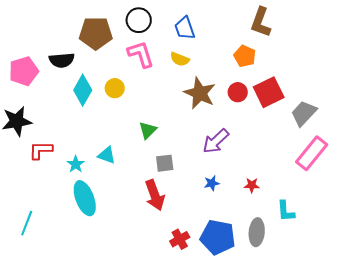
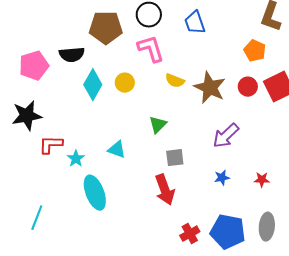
yellow semicircle: (180, 59) -> (175, 81), moved
cyan star: (76, 164) -> (76, 159), moved

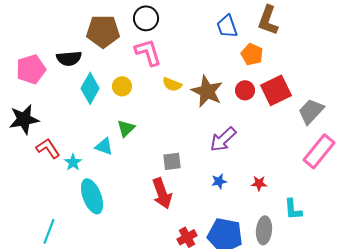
blue trapezoid: (195, 23) -> (227, 26), moved
green triangle: (158, 125) -> (126, 128), moved
red L-shape: (51, 145) -> (48, 148), turned 55
cyan triangle: (117, 150) -> (104, 146), moved
cyan line: (37, 218) -> (49, 231), moved

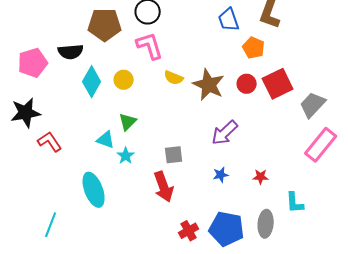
cyan star: (73, 162) -> (126, 156), moved

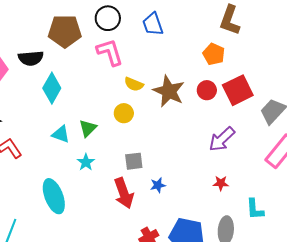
blue trapezoid: (229, 20) -> (153, 24), moved
yellow circle: (124, 80) -> (124, 113), moved
purple arrow: (225, 133) -> (222, 139), moved
cyan triangle: (106, 140) -> (61, 134), moved
blue star: (221, 175) -> (158, 185), moved

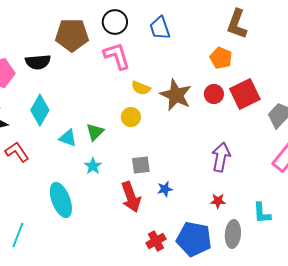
cyan diamond: (52, 88) -> (40, 110), moved
purple arrow: (222, 139) -> (221, 157), moved, turned 144
red star: (221, 183) -> (218, 201), moved

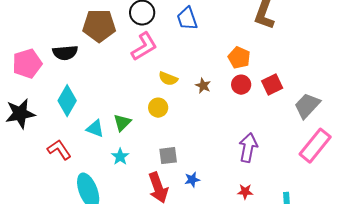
pink L-shape: (117, 56) -> (144, 47), turned 76
orange pentagon: (221, 58) -> (239, 58), moved
red square: (245, 94) -> (272, 85), size x0.7
brown star: (176, 95) -> (203, 86), size x0.5
red L-shape: (17, 152) -> (59, 150), moved

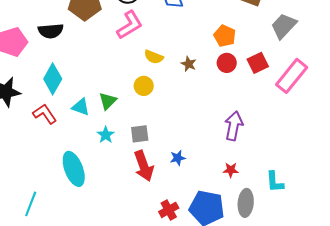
gray trapezoid: (307, 106) -> (284, 26), moved
pink rectangle: (315, 146) -> (292, 76), moved
red L-shape: (59, 150) -> (45, 114), moved
gray square: (168, 156) -> (140, 134), moved

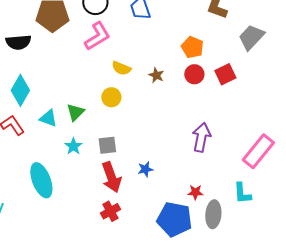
pink rectangle: (292, 76) -> (258, 151), moved
red star: (231, 170) -> (195, 192), moved
red cross: (169, 210) -> (110, 211), moved

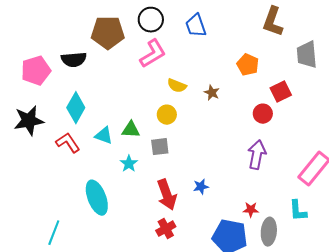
gray trapezoid: (251, 37) -> (307, 55), turned -48
red circle: (194, 74) -> (263, 114), moved
green triangle: (75, 112) -> (131, 130), turned 48
gray square: (107, 145) -> (160, 147), moved

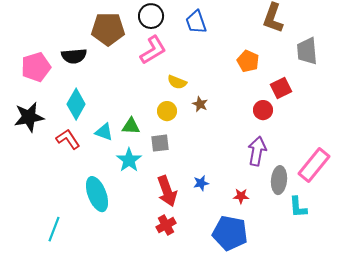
brown star: (212, 93) -> (200, 104), moved
cyan star: (129, 164) -> (129, 160), size x1.4
red star: (251, 210) -> (241, 196), moved
gray ellipse: (269, 232) -> (279, 180), moved

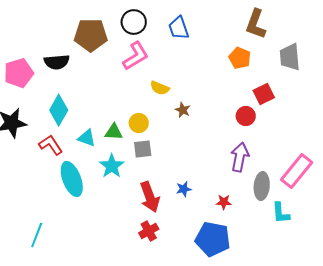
orange pentagon: (248, 61) -> (240, 58), moved
yellow circle: (167, 111) -> (139, 123), moved
cyan ellipse: (97, 194) -> (72, 179), moved

